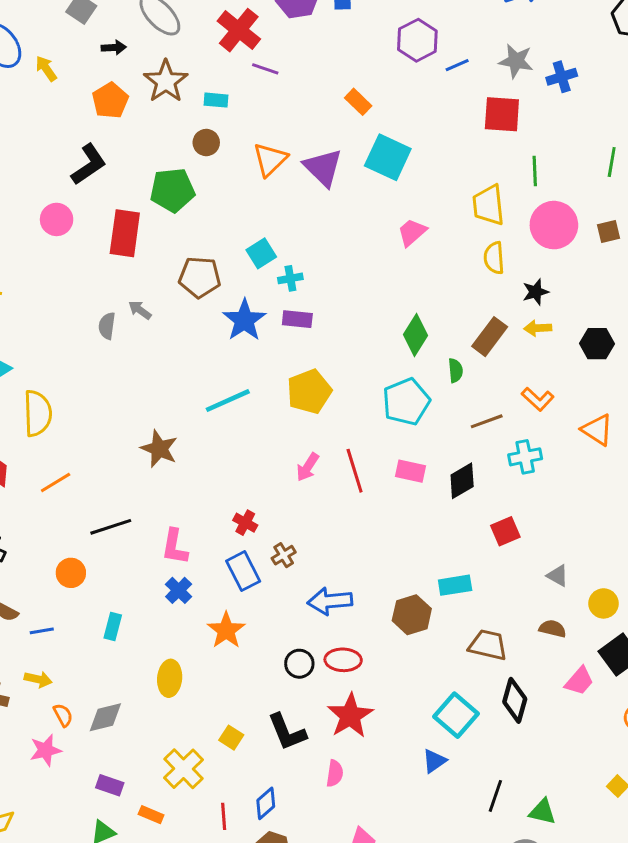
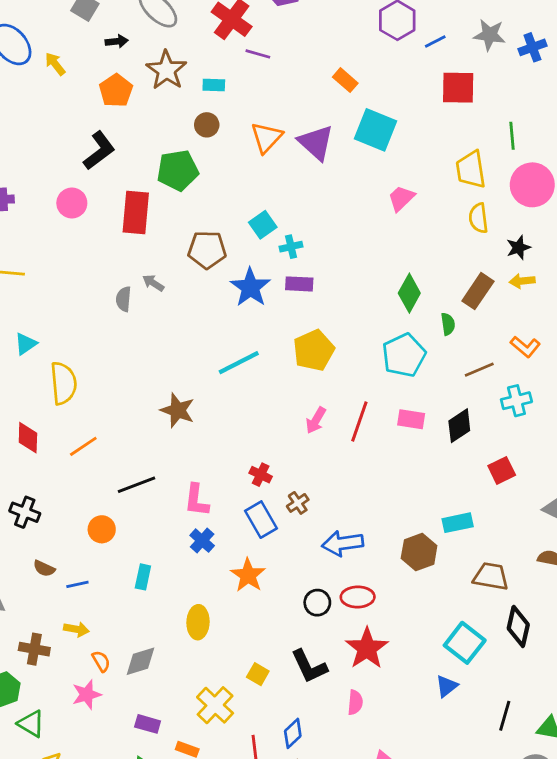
red square: (502, 114) -> (458, 88), moved
red line: (355, 471) -> (359, 421), turned 39

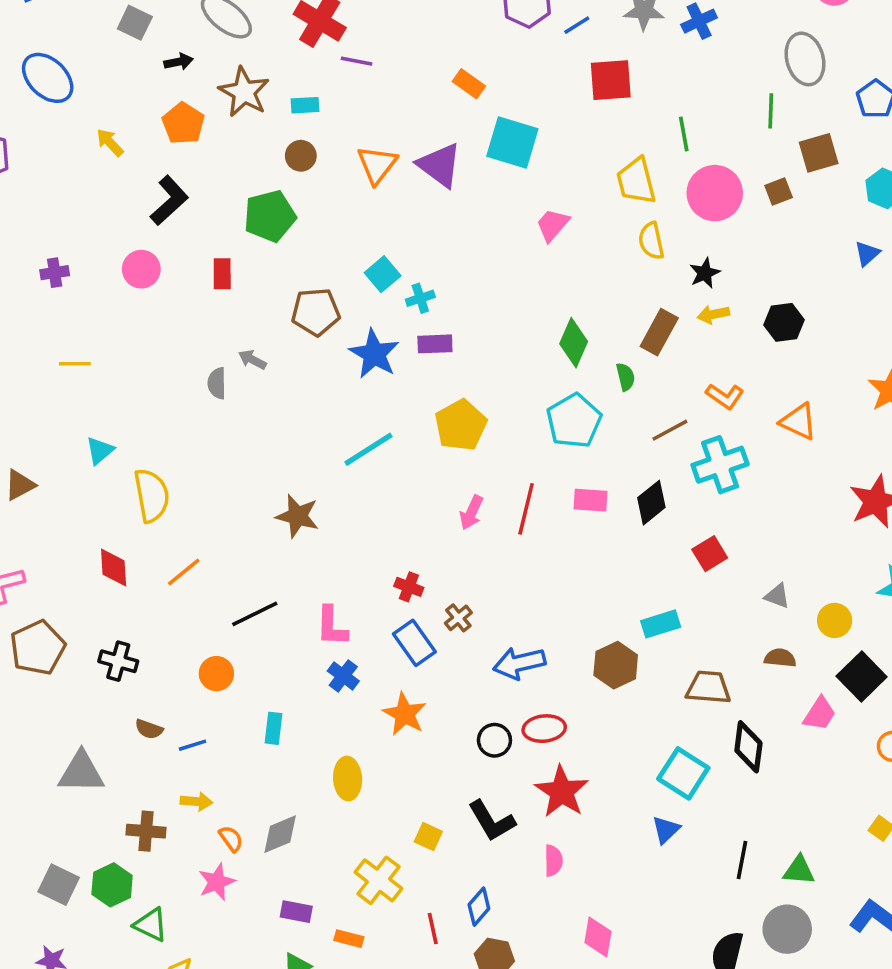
yellow arrow: (55, 64) -> (110, 143), moved
red rectangle: (136, 213) -> (222, 274), size x0.6
cyan cross: (516, 401) -> (720, 465), size x1.4

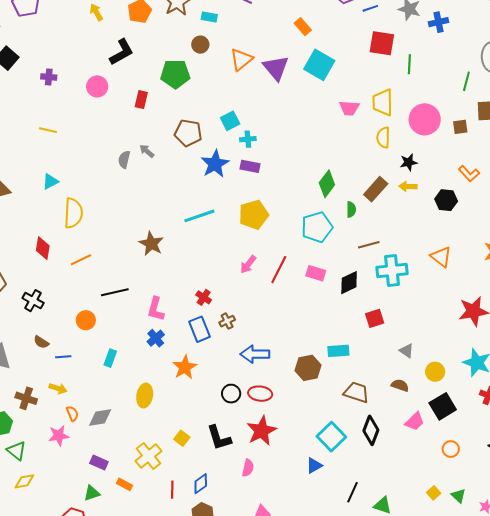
green line: (684, 134) -> (409, 64), moved
pink trapezoid: (553, 225) -> (349, 108), moved, turned -140
orange L-shape: (725, 396) -> (469, 174), moved

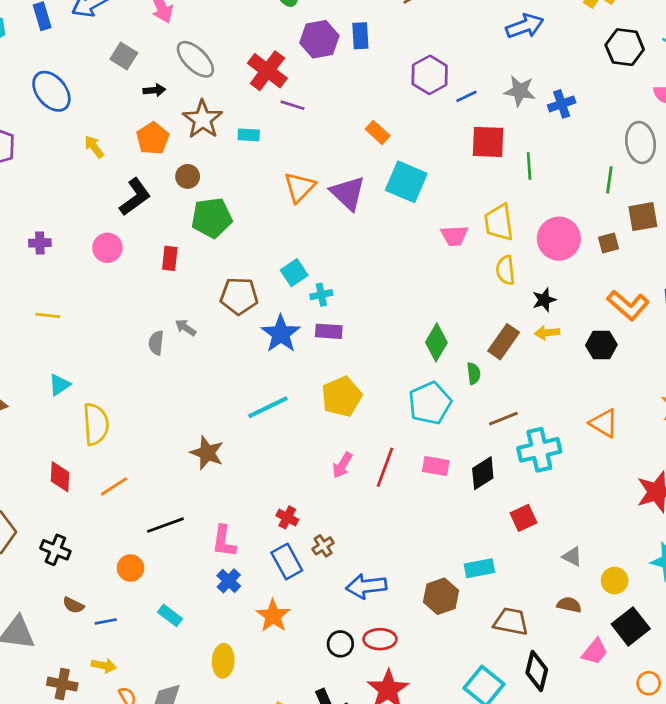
brown circle: (200, 45) -> (188, 176), moved
orange L-shape: (469, 174) -> (628, 305), size x1.4
cyan rectangle: (110, 358) -> (170, 615), turned -66

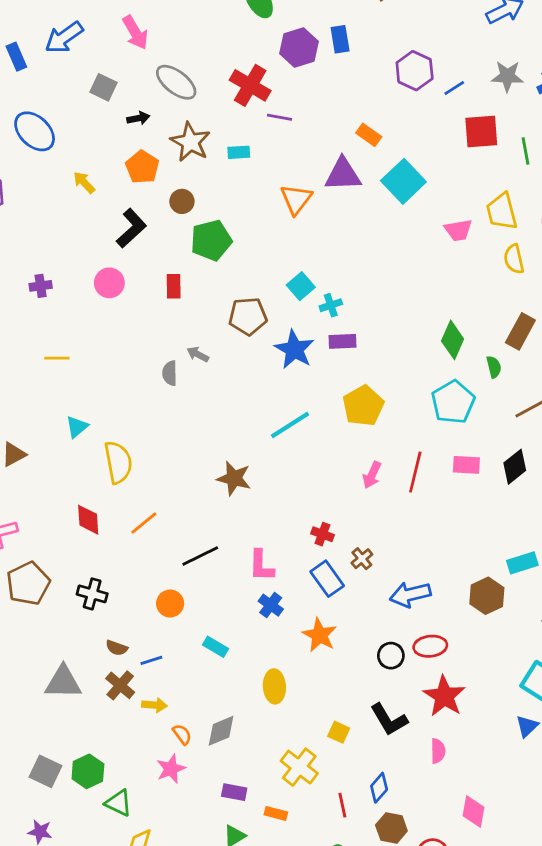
cyan square: (406, 182) -> (403, 181), turned 30
purple triangle: (348, 193) -> (343, 174), moved, turned -39
brown cross: (62, 684) -> (120, 685), moved, turned 36

